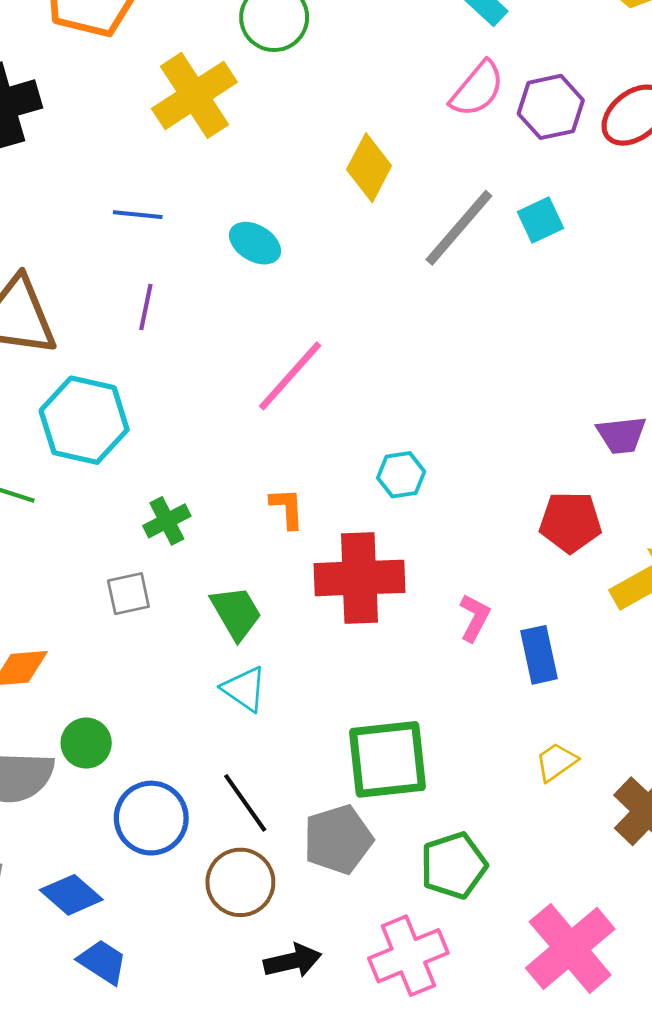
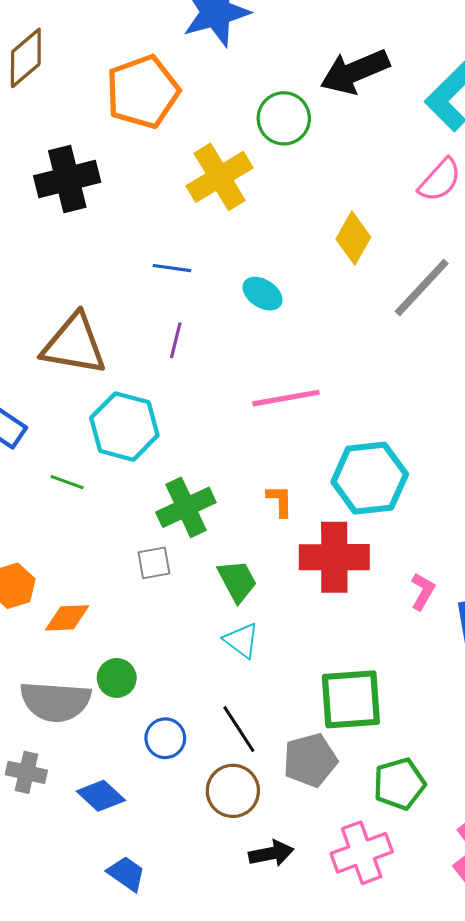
pink line: (290, 376) -> (286, 398), turned 36
cyan hexagon: (401, 475) -> (370, 478), size x2.0
green cross: (167, 521) -> (186, 507), size x1.6
blue circle: (151, 818) -> (165, 738), size x0.7
blue trapezoid: (103, 962) -> (126, 874), moved

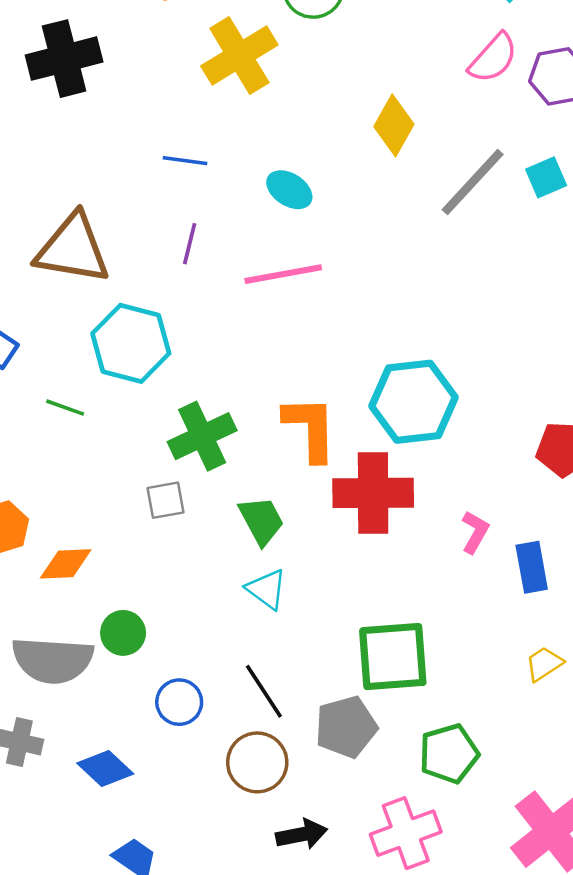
pink line: (286, 398) -> (283, 274), moved
orange L-shape: (280, 501) -> (310, 428), size x1.8

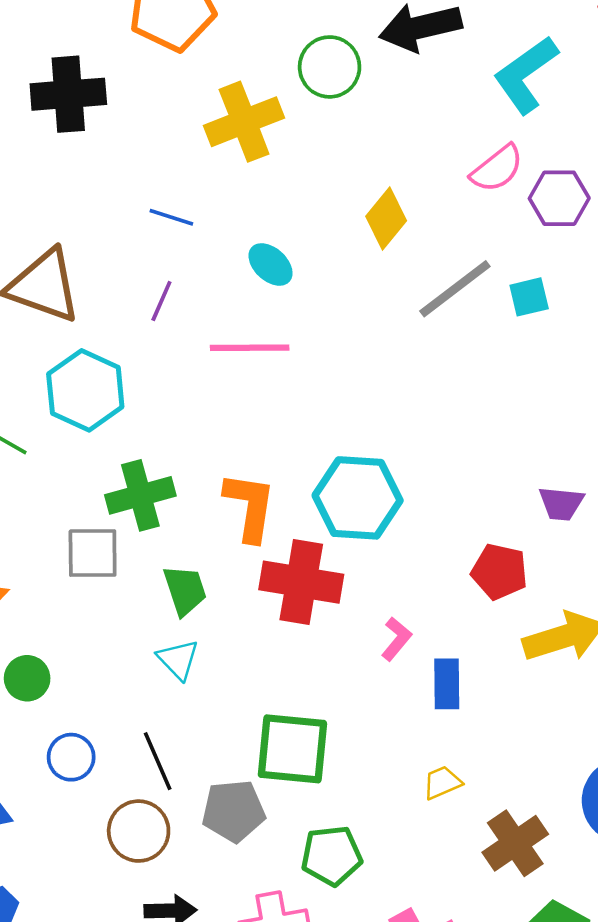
gray square: (165, 500) -> (93, 553), size x1.4

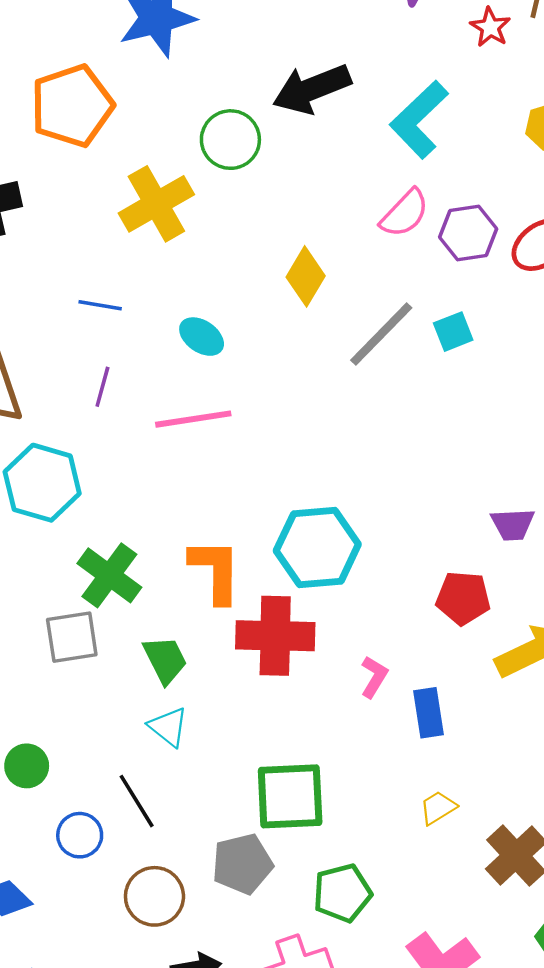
green cross: (140, 495) -> (109, 575), turned -30
black line: (158, 761) -> (137, 801), moved

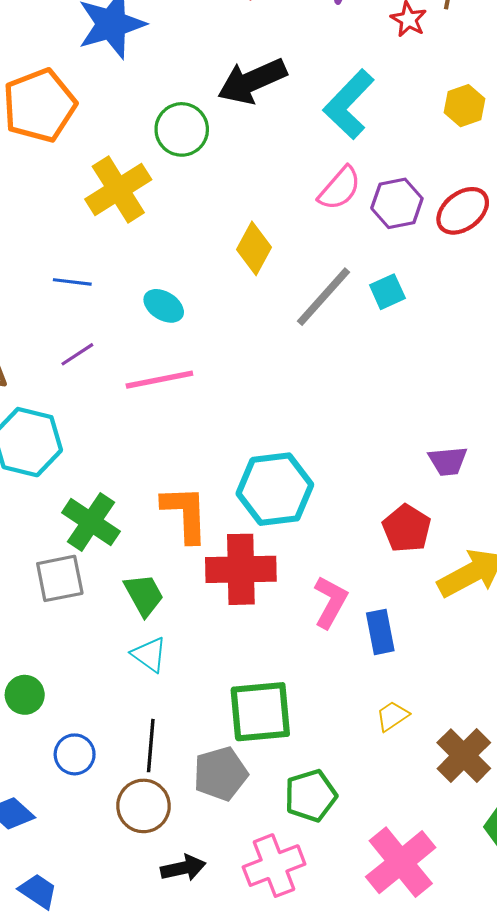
purple line: (102, 387) -> (77, 354), turned 44
red pentagon: (463, 598) -> (407, 528), turned 30
pink L-shape: (374, 677) -> (330, 602), size x1.4
black line: (137, 801) -> (151, 746), moved, turned 39

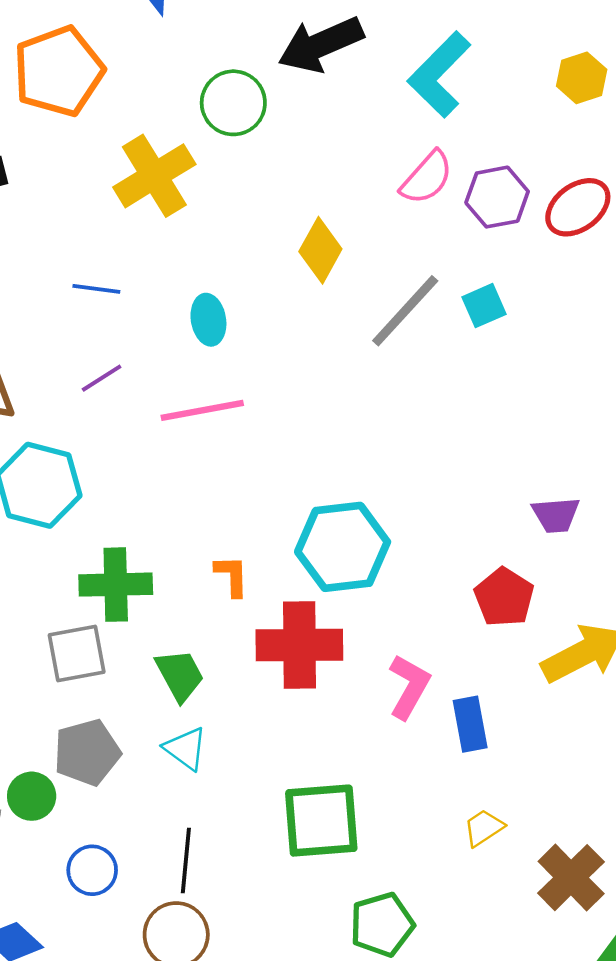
cyan ellipse: (164, 306) -> (208, 320), turned 48
orange L-shape: (185, 514) -> (232, 576), size x0.6
green cross: (91, 522) -> (116, 585), turned -36
gray pentagon: (220, 774) -> (87, 752), moved

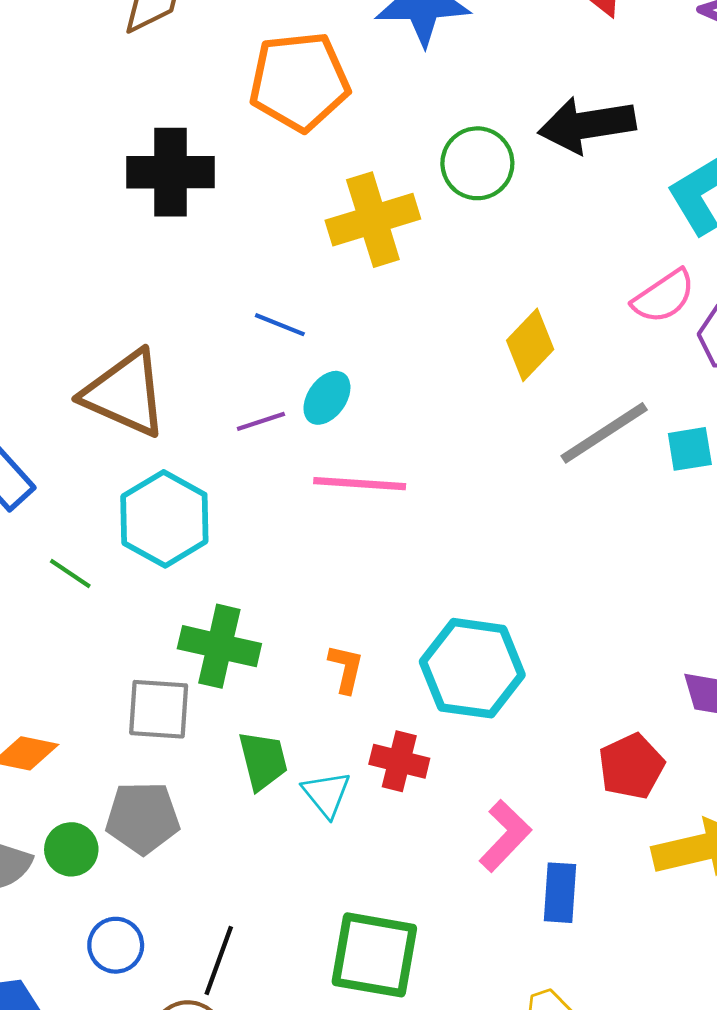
cyan ellipse: (208, 320) -> (327, 398), moved, turned 30
red cross: (299, 645) -> (399, 761), size x0.6
cyan triangle: (185, 749) -> (326, 794), moved

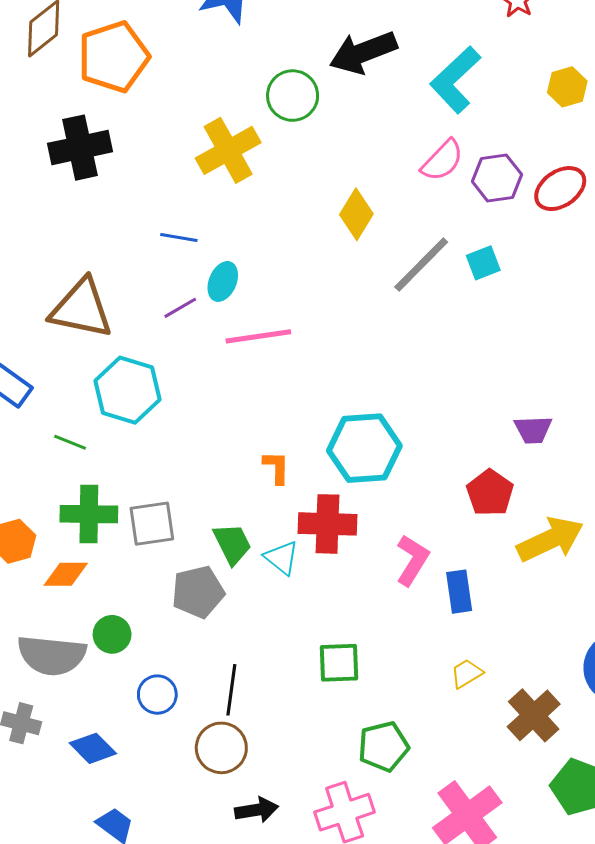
orange pentagon: (299, 81) -> (114, 57), moved
green cross: (219, 646) -> (89, 514), moved
red cross: (399, 761) -> (327, 524), size x1.4
gray pentagon: (143, 818) -> (198, 592), moved
green square: (374, 955) -> (339, 663), size x0.7

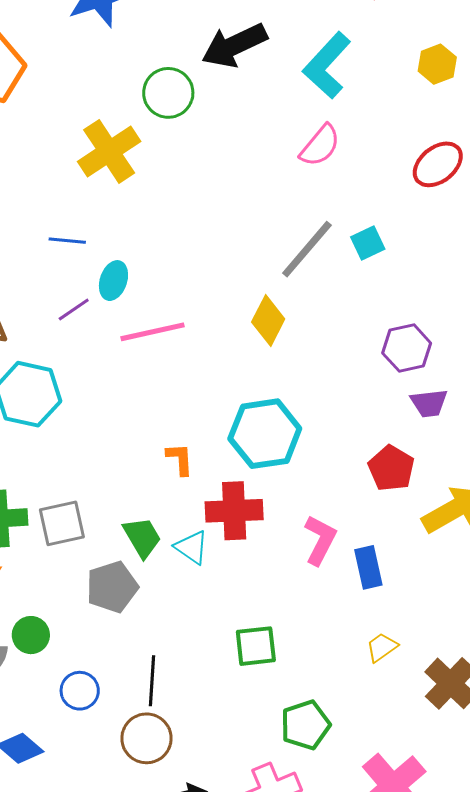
purple hexagon: (497, 178) -> (407, 348), moved
yellow diamond: (356, 214) -> (268, 321), moved

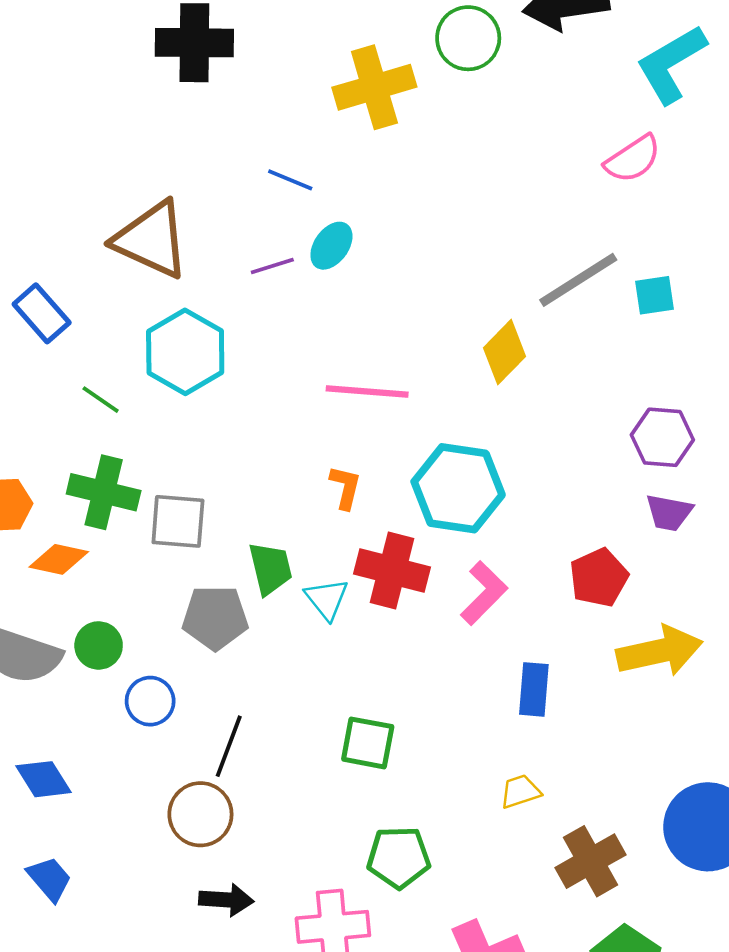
pink line: (152, 332) -> (367, 391), moved
pink L-shape: (320, 540) -> (484, 593), moved
blue circle: (80, 691) -> (150, 701), moved

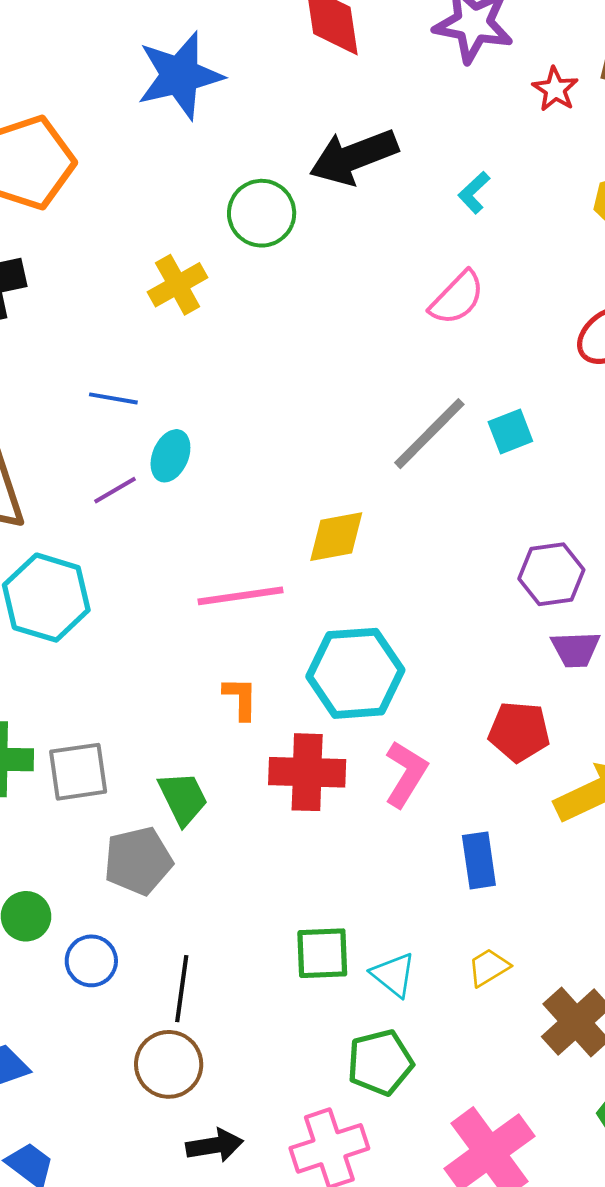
cyan L-shape: (671, 64) -> (474, 193), size x0.5
yellow cross: (374, 87) -> (178, 285), size x0.7
yellow diamond: (504, 352) -> (336, 537), moved, turned 48
red pentagon: (599, 578) -> (519, 732), turned -30
cyan triangle: (327, 599) -> (393, 975), moved

